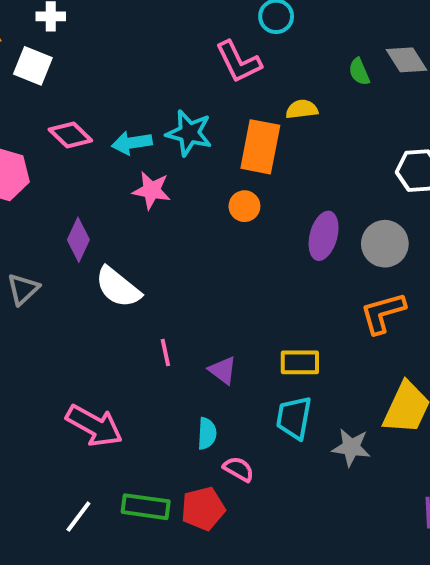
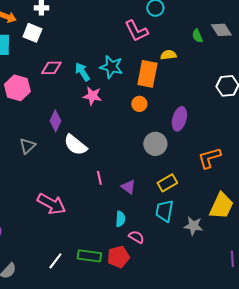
pink diamond: (70, 135) -> (51, 68), turned -45
cyan arrow: (132, 143) -> (82, 72), turned 66
gray circle: (385, 244) -> (155, 144), moved
yellow rectangle: (300, 362) -> (167, 183), turned -30
pink arrow: (94, 426) -> (51, 204), moved

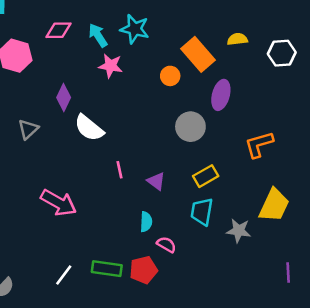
yellow semicircle: (168, 55) -> (237, 39), moved
orange rectangle: (147, 74) -> (198, 54), moved, turned -52

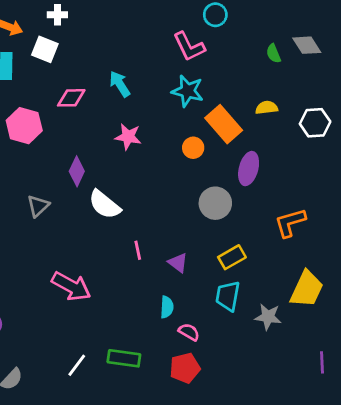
cyan star: (135, 29) -> (188, 91), moved
cyan arrow: (98, 35) -> (120, 84), moved
red pentagon: (144, 270) -> (185, 368), moved

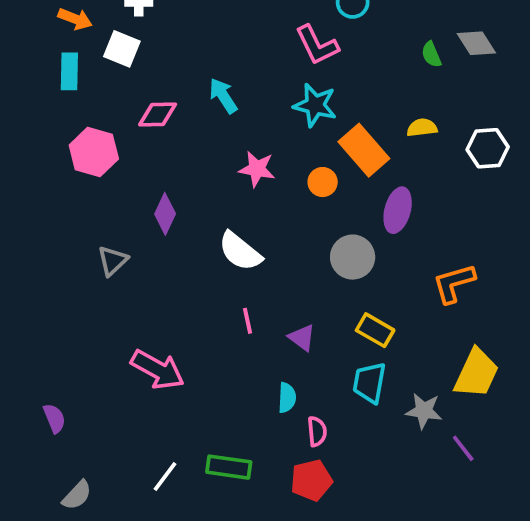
pink star: (128, 137) -> (257, 169), moved
white semicircle: (105, 205) -> (240, 251), moved
yellow rectangle: (232, 257) -> (375, 330), turned 60
pink semicircle: (189, 332) -> (317, 431), turned 55
purple line: (322, 362) -> (463, 448), moved, turned -35

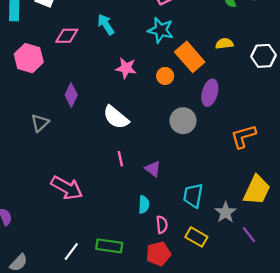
yellow rectangle: (375, 330) -> (196, 237), moved
gray star: (424, 411) -> (225, 212), turned 30

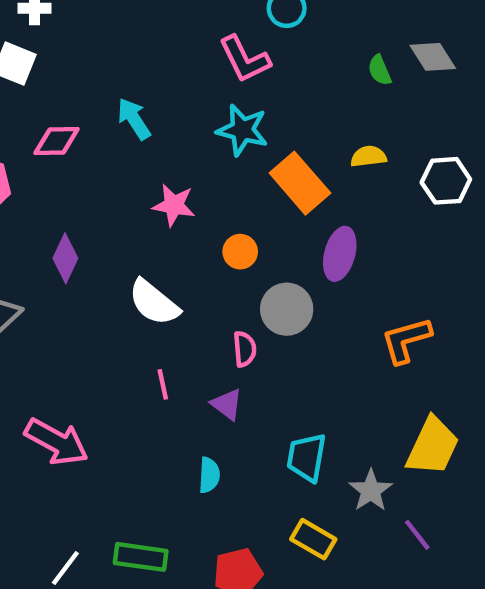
orange circle: (165, 76) -> (240, 252), moved
pink semicircle: (162, 225) -> (245, 349), moved

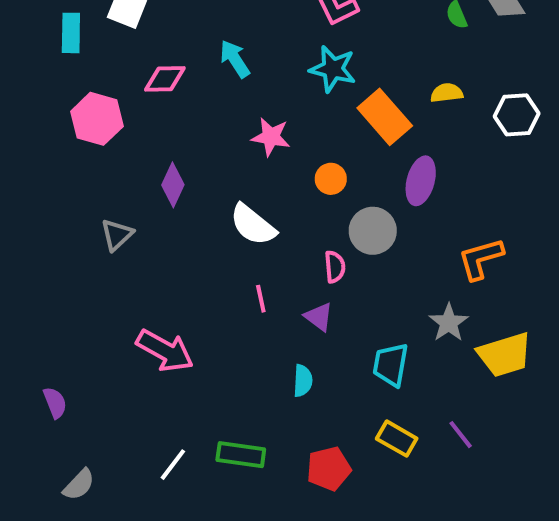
yellow trapezoid: (433, 446) -> (505, 355), turned 48
gray star: (371, 491) -> (449, 323), moved
purple line: (417, 535) -> (461, 435), moved

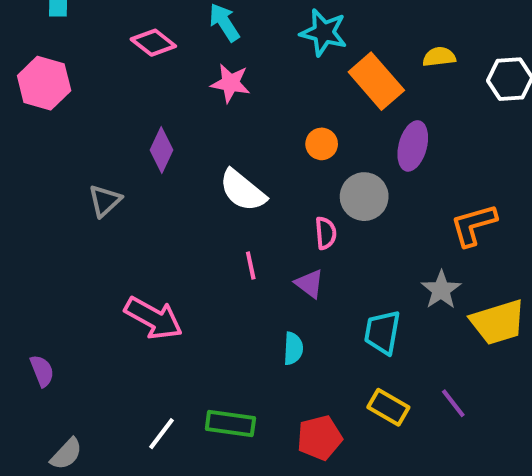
pink diamond: (165, 79) -> (153, 43), turned 39
pink hexagon: (97, 119) -> (44, 83), moved
pink star: (271, 137) -> (230, 83), moved

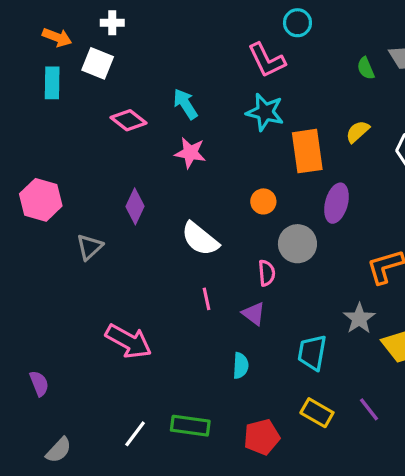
yellow semicircle: (439, 57) -> (358, 132), turned -35
orange rectangle: (376, 81) -> (307, 151), turned 33
pink hexagon: (44, 83) -> (41, 200), moved

